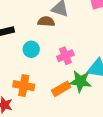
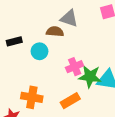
cyan circle: (31, 49) -> (39, 51), moved
green star: (80, 81) -> (90, 77), moved

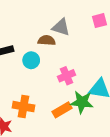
green star: (90, 77) -> (82, 102), moved

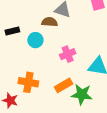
green star: (82, 102) -> (82, 94), moved

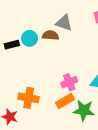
cyan circle: (35, 40) -> (30, 38), moved
pink cross: (68, 54) -> (69, 82), moved

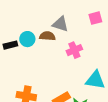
pink cross: (69, 82) -> (74, 50), moved

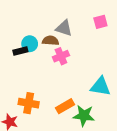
black rectangle: (10, 45) -> (20, 51), moved
pink cross: (74, 50) -> (61, 56), moved

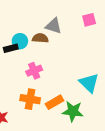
pink cross: (61, 56) -> (34, 71), moved
cyan triangle: (100, 86) -> (89, 83), turned 35
orange cross: (29, 103) -> (30, 99), moved

